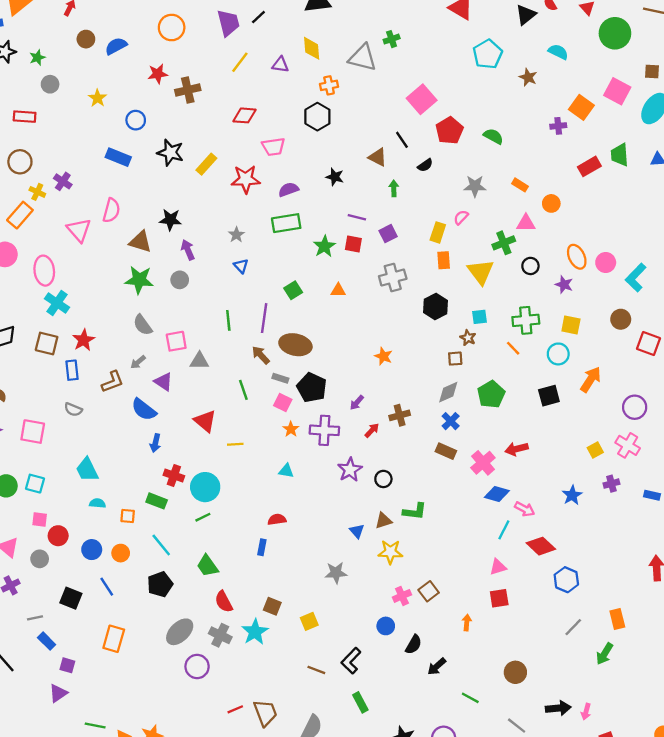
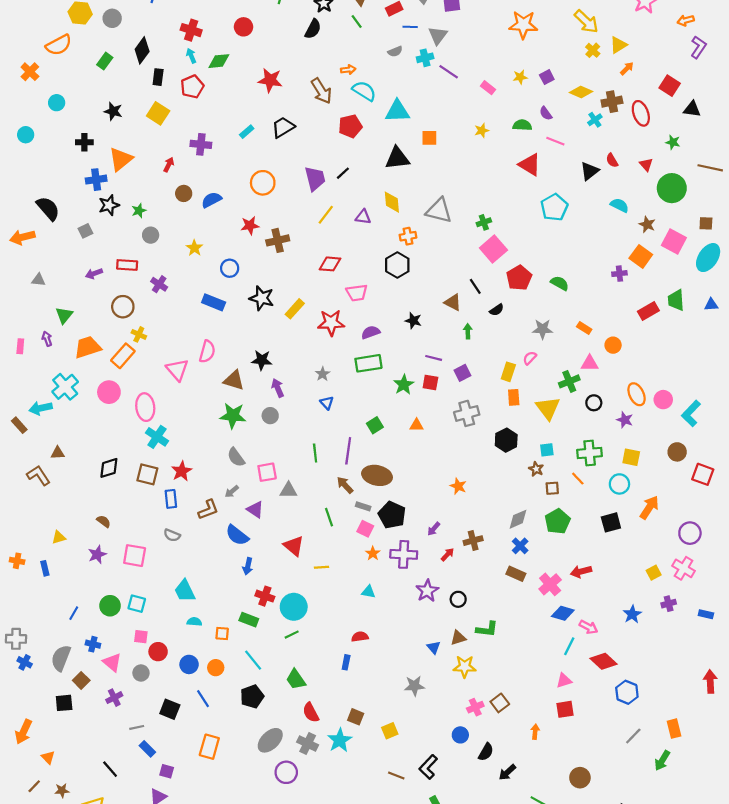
green cross: (392, 39) -> (484, 222), moved
brown star: (528, 77) -> (647, 224), moved
purple cross: (63, 181) -> (159, 284), moved
brown square: (455, 359) -> (552, 488), moved

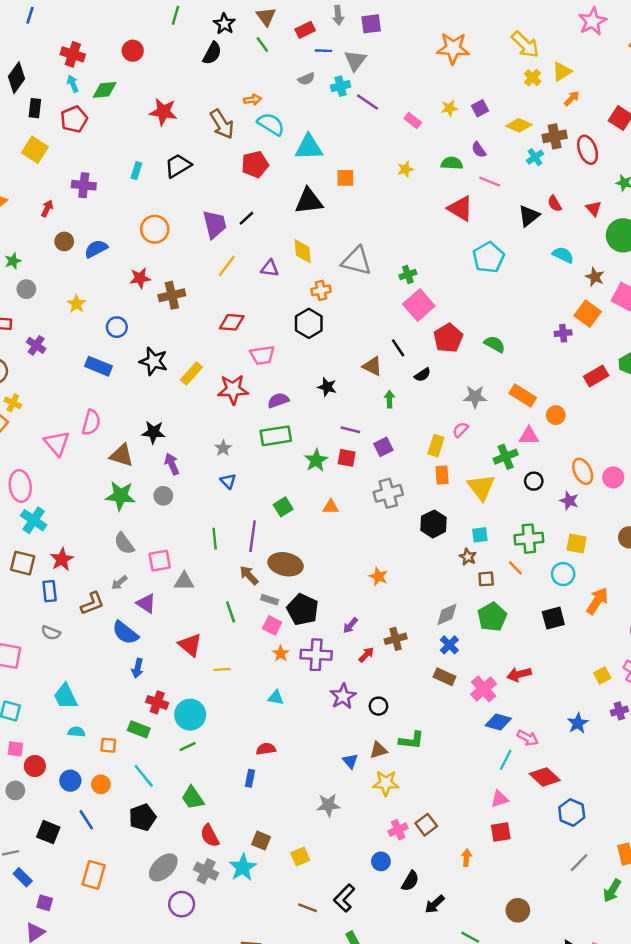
cyan rectangle: (247, 132) -> (136, 171), turned -32
orange rectangle: (584, 328) -> (523, 396), size x1.5

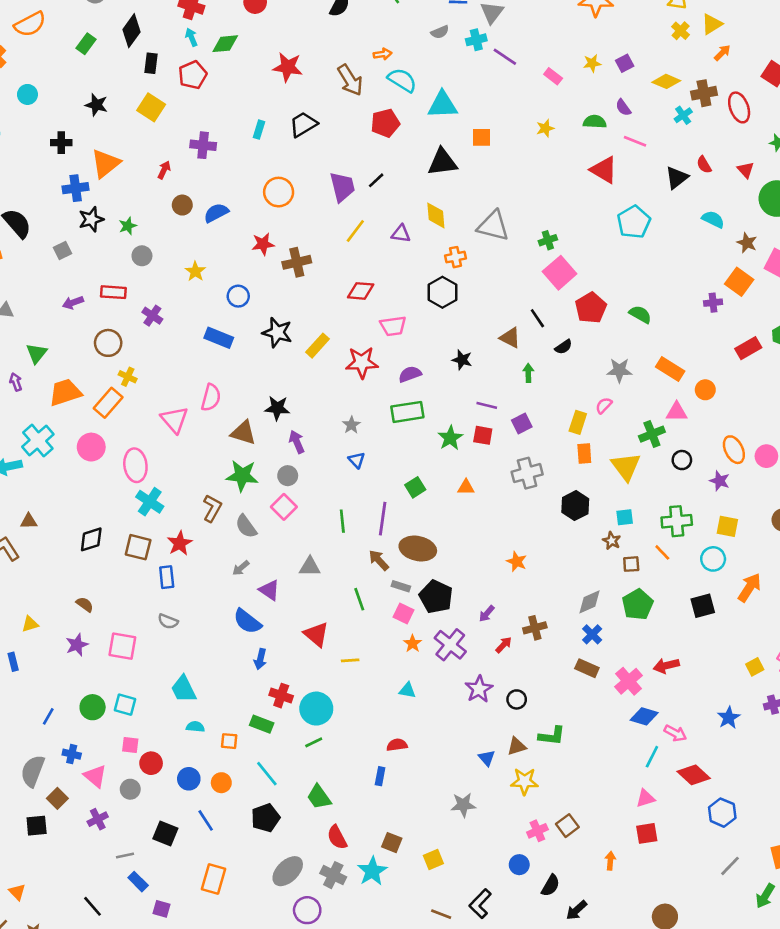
pink square: (160, 561) -> (284, 507), moved, turned -35
brown L-shape: (92, 603) -> (212, 508), moved, turned -40
purple cross: (316, 655) -> (450, 645), turned 36

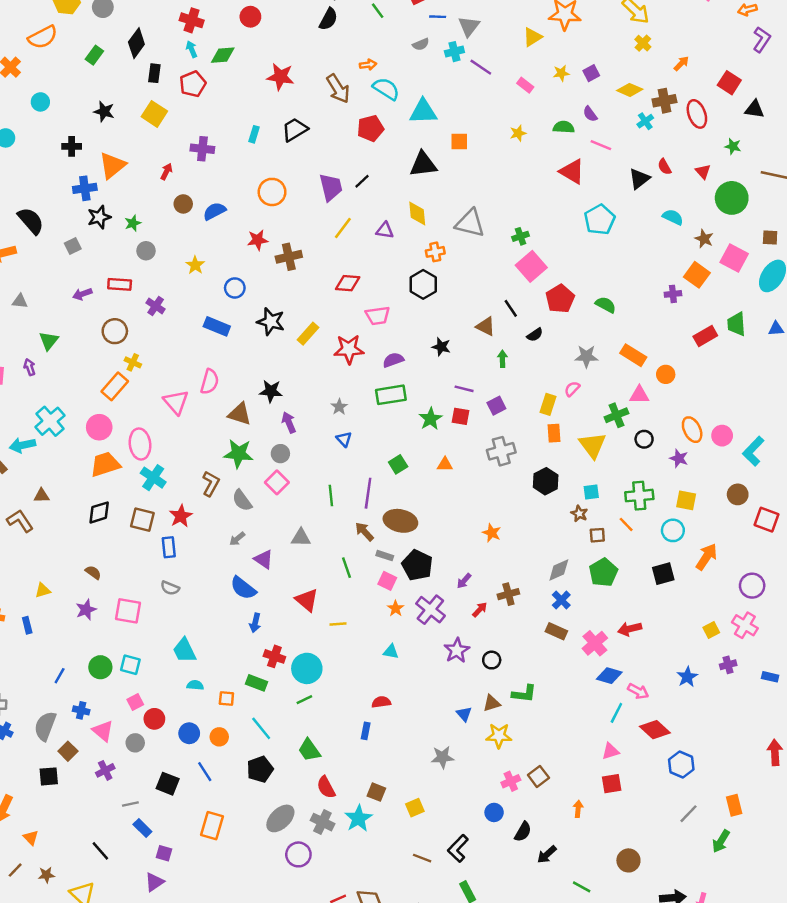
yellow triangle: (712, 24) -> (532, 37), moved
orange trapezoid: (65, 392) -> (105, 464), moved
pink square: (130, 745) -> (135, 702), turned -35

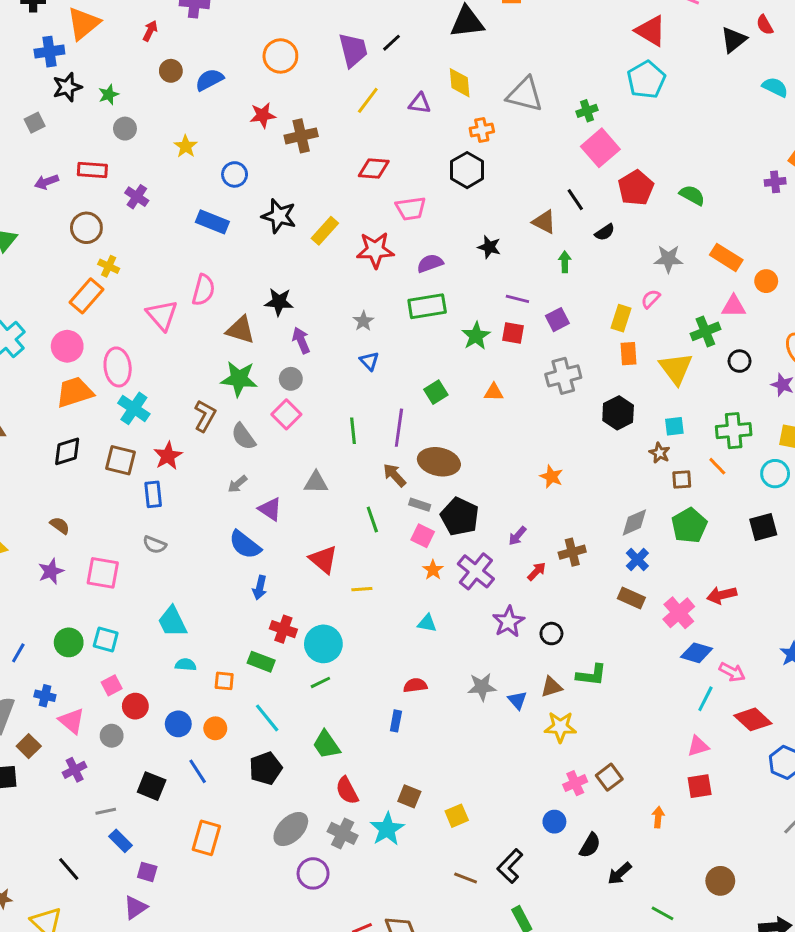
cyan pentagon: (600, 220) -> (646, 80), moved
gray star: (442, 757) -> (482, 687), moved

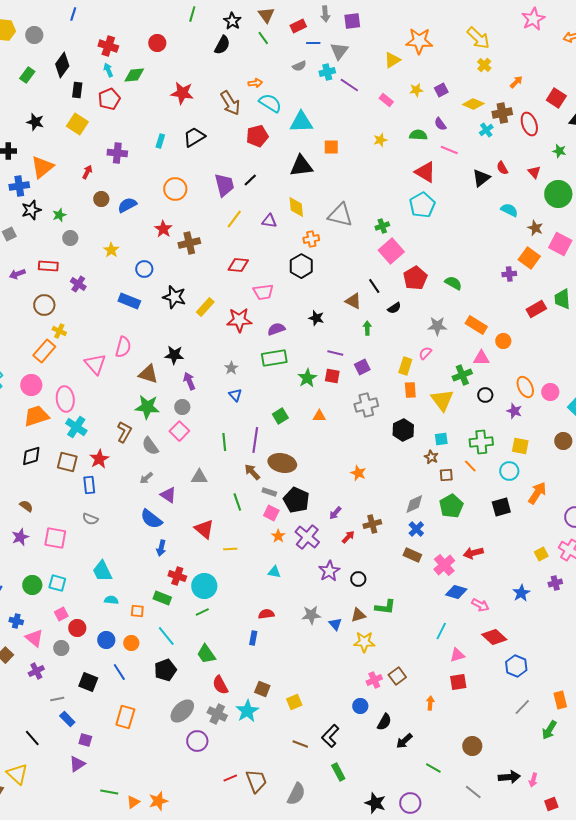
red star: (263, 115) -> (163, 229), turned -30
cyan line: (705, 699) -> (441, 631), moved

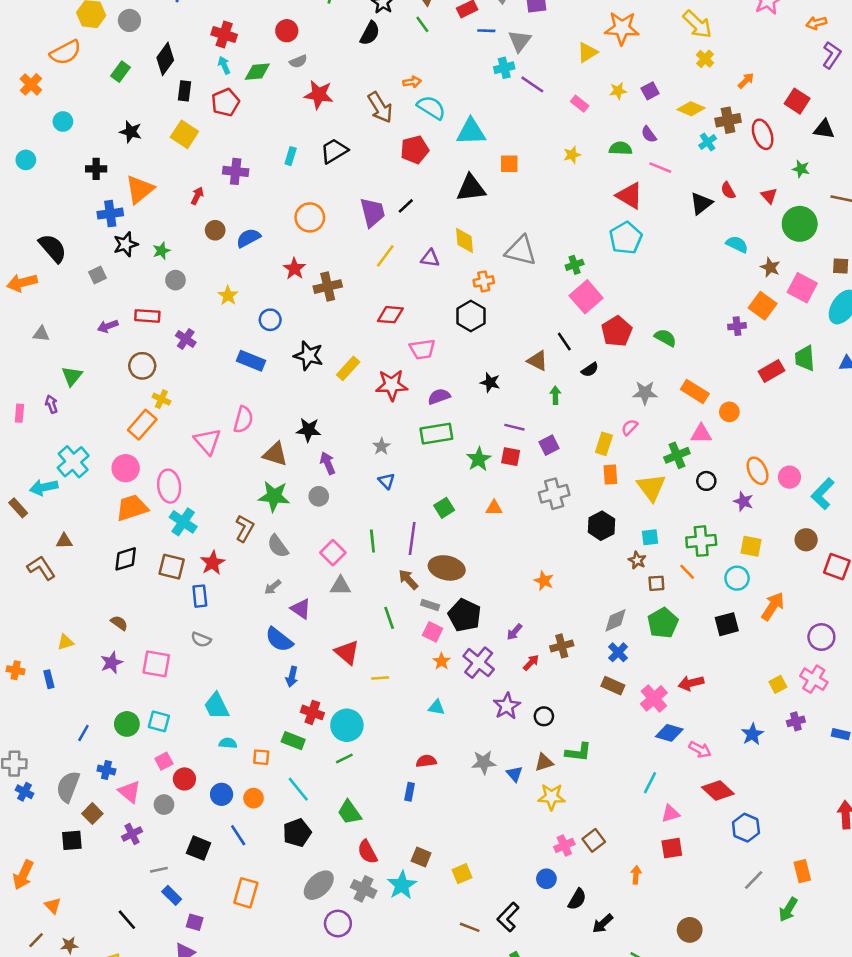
gray semicircle: (299, 66) -> (298, 61), moved
pink square: (179, 431) -> (333, 553), moved

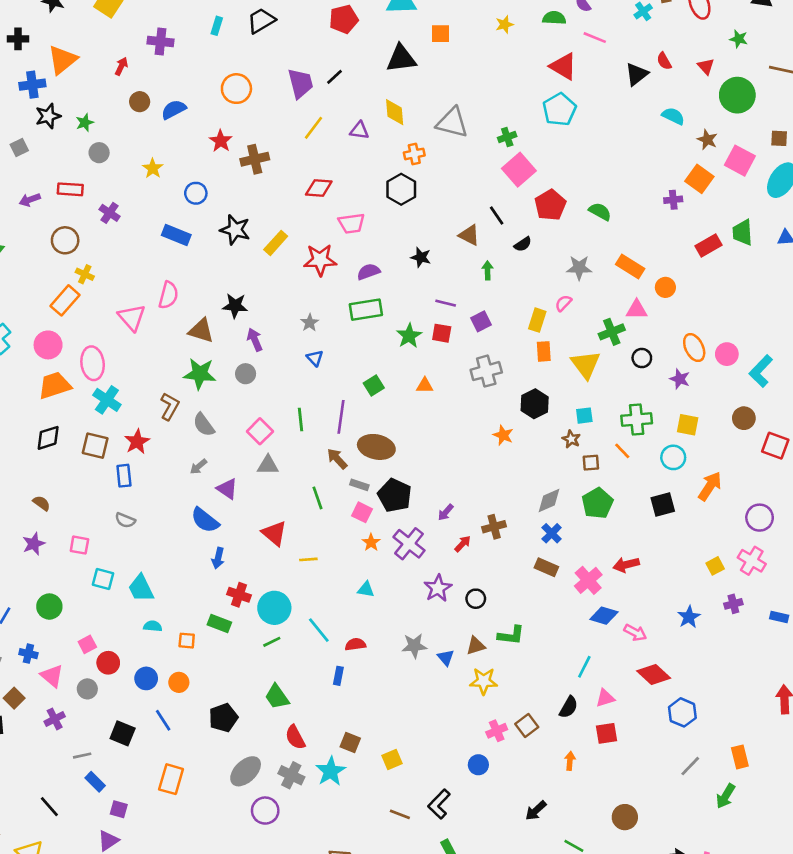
orange star: (544, 581) -> (503, 435), moved
pink square: (156, 664) -> (79, 545), size x0.7
cyan square: (159, 721) -> (103, 579), moved
cyan line: (298, 789) -> (319, 630), moved
black semicircle: (577, 899) -> (569, 707), moved

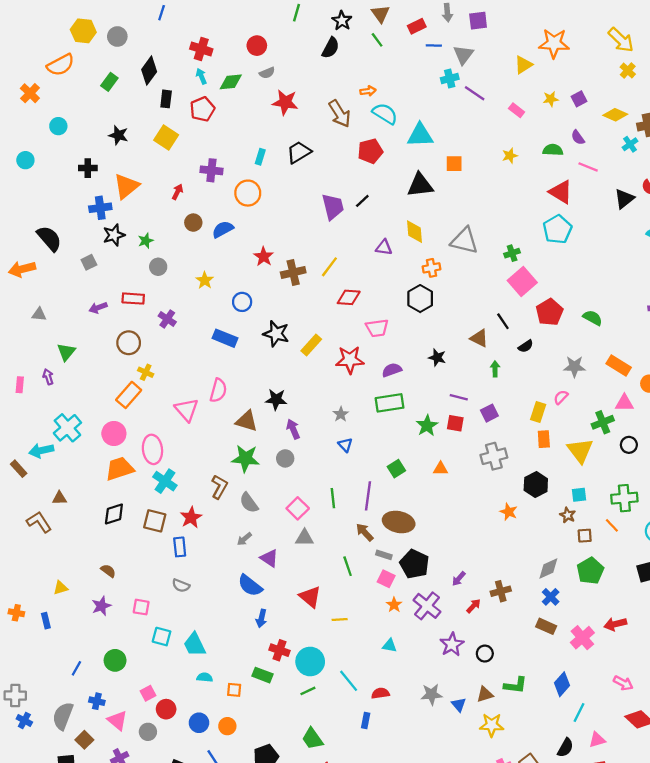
orange circle: (236, 89) -> (248, 193), moved
yellow line: (314, 128) -> (329, 267), moved
blue diamond: (604, 616) -> (562, 684), moved, turned -65

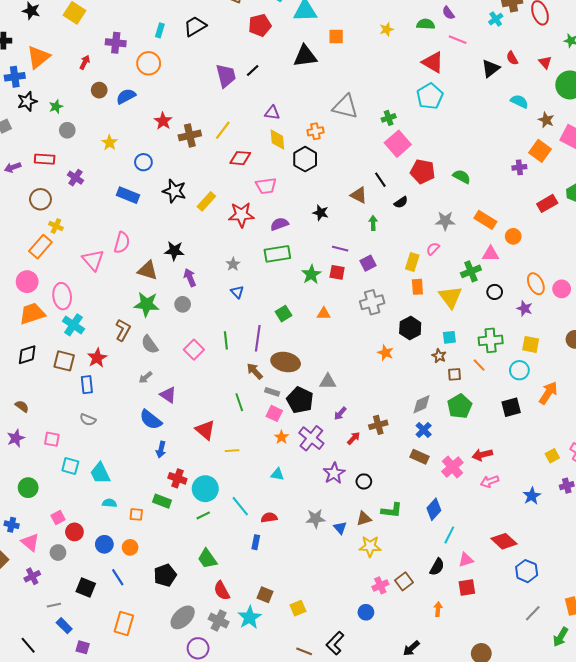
yellow diamond: (414, 232) -> (277, 140), moved
red pentagon: (549, 312) -> (423, 171), turned -30
gray triangle: (304, 538) -> (328, 382), moved
pink arrow: (623, 683) -> (490, 481), moved, turned 132

